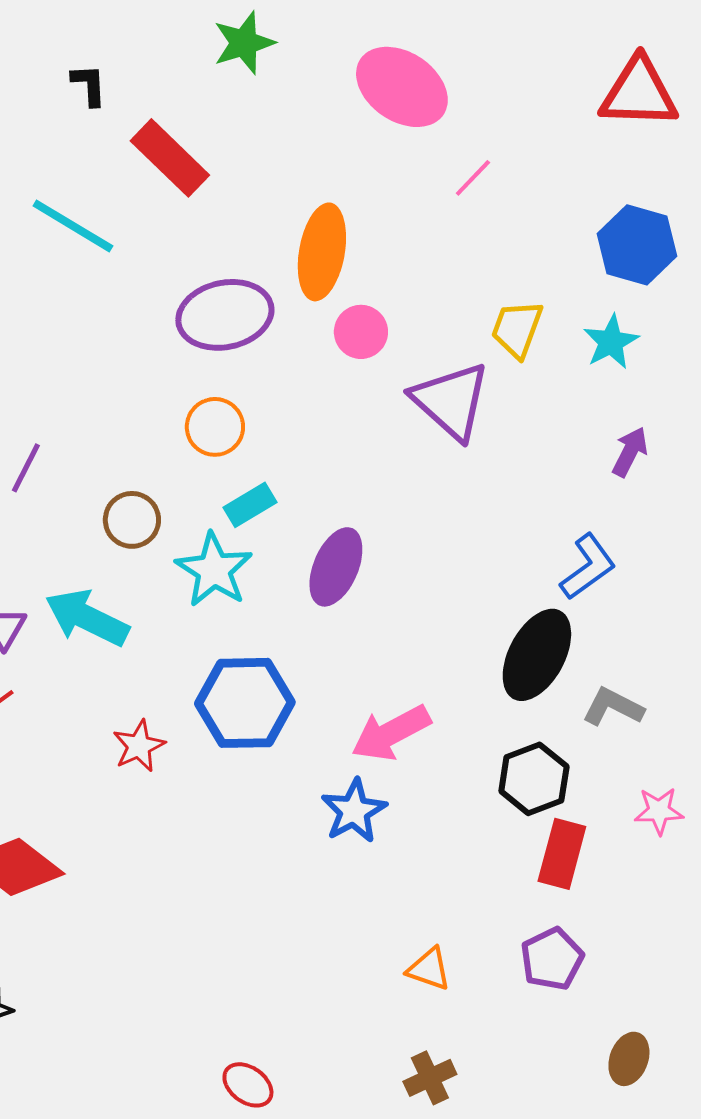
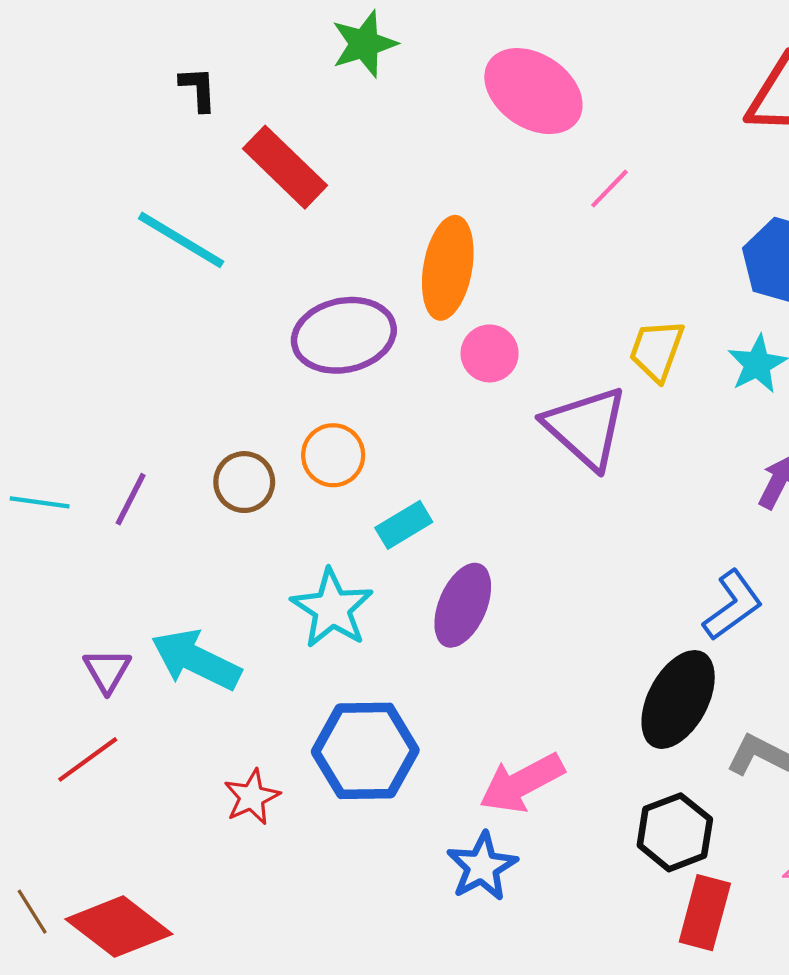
cyan rectangle: (250, 505) -> (404, 525), moved
brown circle: (132, 520) -> (244, 482), moved

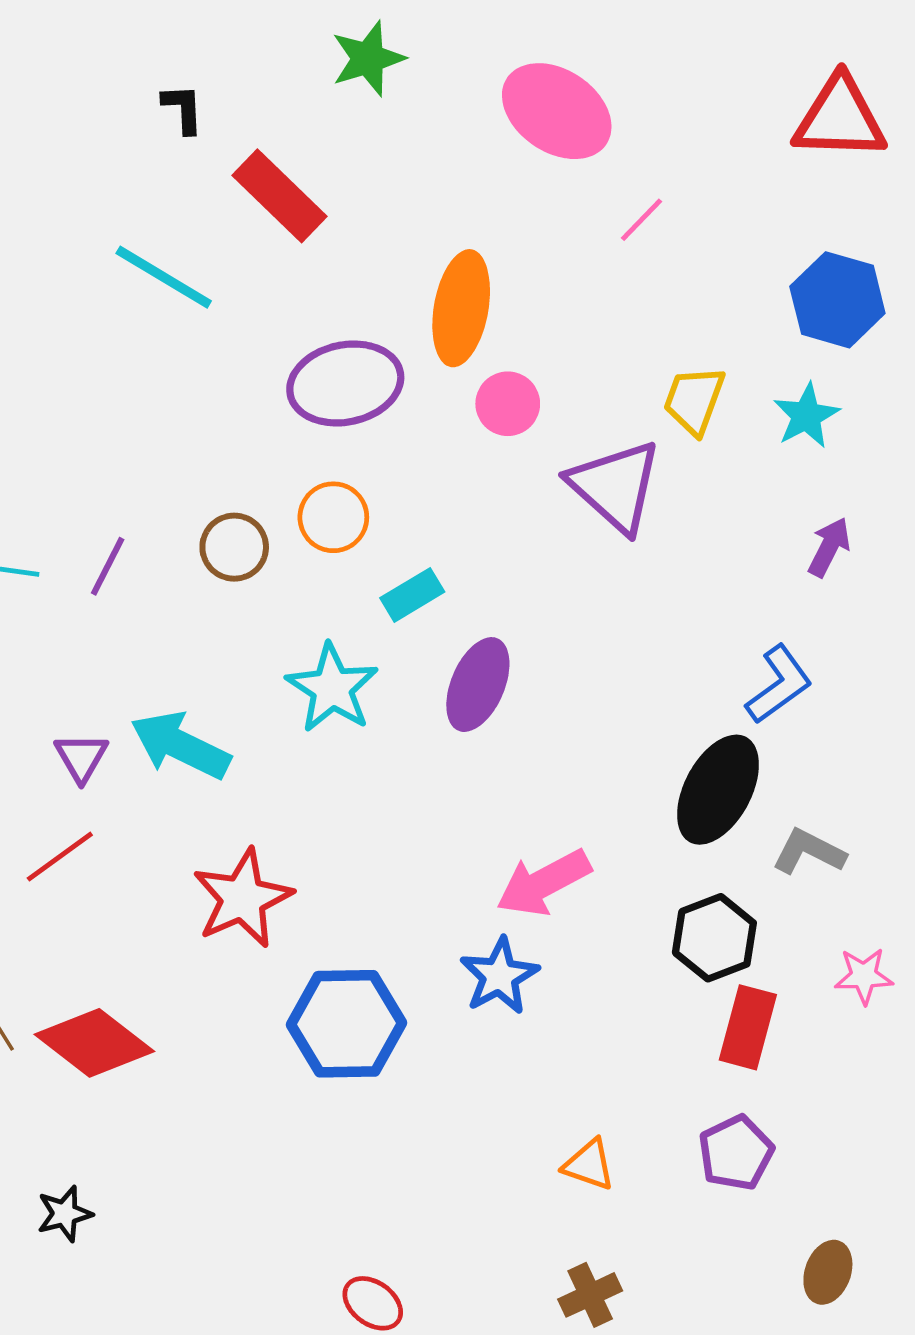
blue hexagon: (365, 751) -> (346, 1024), moved
red star: (252, 797) -> (243, 898), size x1.6

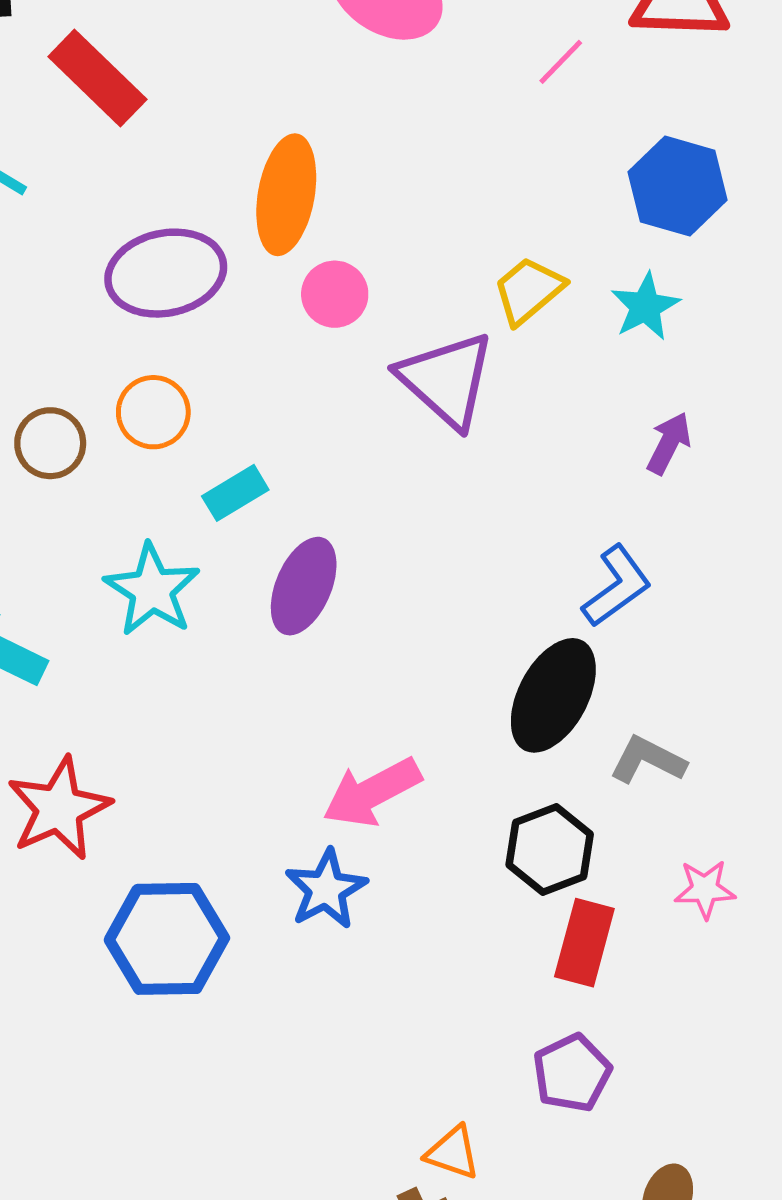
pink line: (642, 220) -> (561, 62), moved
yellow trapezoid: (694, 400) -> (528, 290), turned 30
orange triangle: (589, 1165) -> (453, 1153), moved

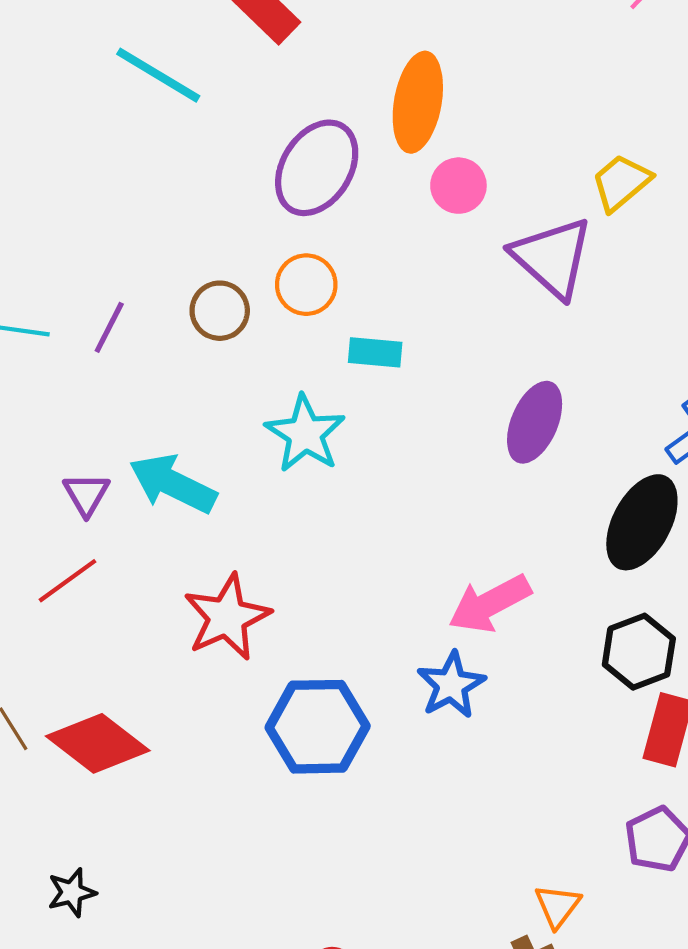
purple ellipse: (166, 273) -> (317, 168), turned -46
cyan rectangle: (235, 493) -> (375, 352), turned 36
purple ellipse: (304, 586) -> (535, 422), moved
orange triangle: (453, 1153) -> (558, 906), turned 48

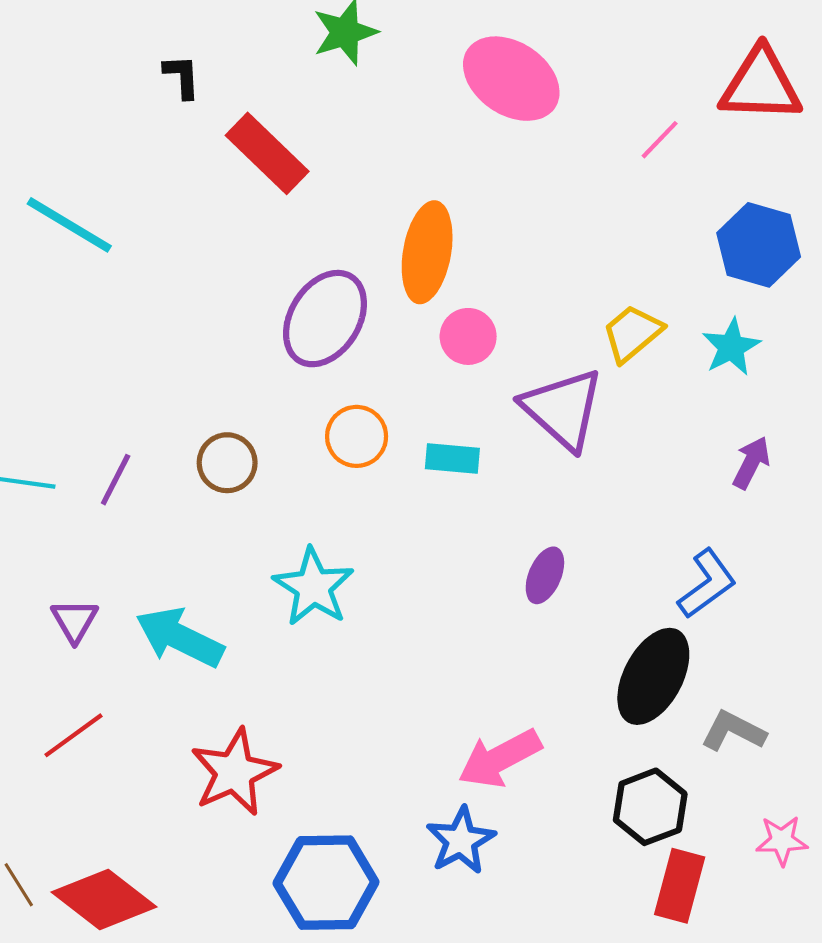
cyan line: (158, 75) -> (69, 225), moved
orange circle: (306, 285) -> (357, 436), moved
cyan rectangle: (375, 352) -> (452, 459), moved
purple ellipse: (535, 422) -> (545, 575), size x0.7
purple triangle: (86, 494) -> (75, 621), moved

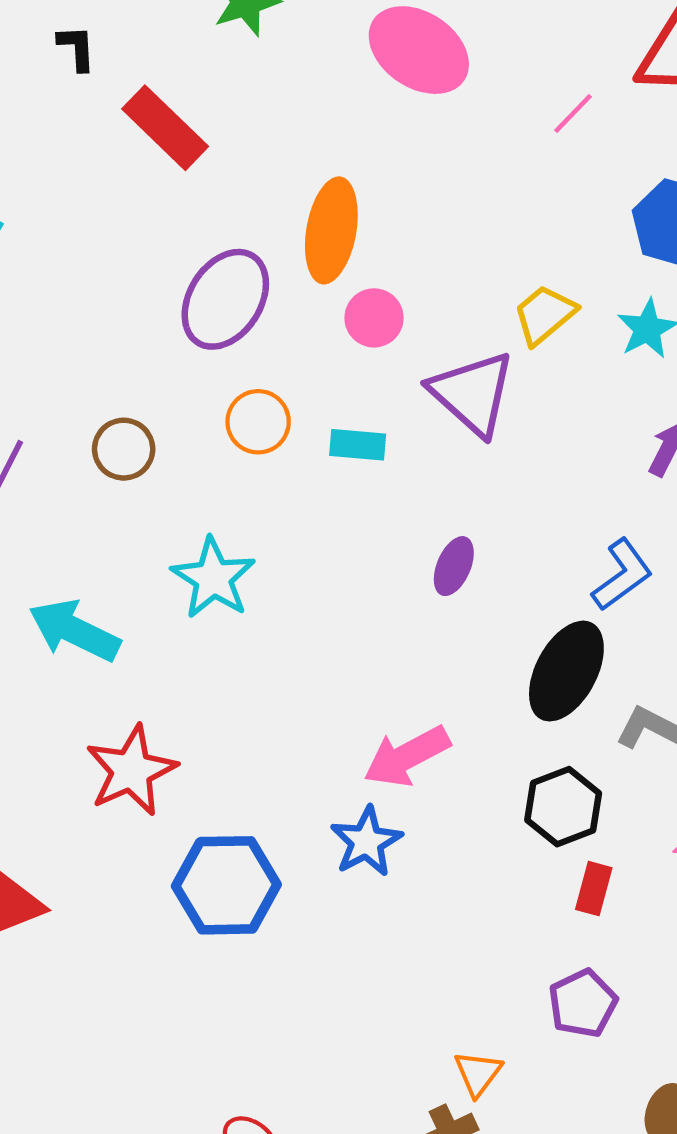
red rectangle: (680, 886) -> (594, 889), size x0.7

